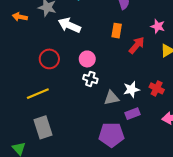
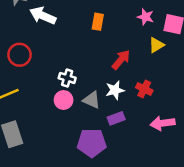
red arrow: (137, 45) -> (121, 60), moved
pink circle: (87, 59) -> (64, 100), moved
gray triangle: (111, 98) -> (92, 100), turned 35

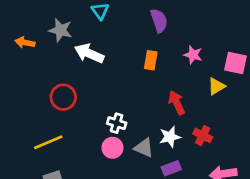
pink star: (145, 17) -> (193, 55), moved
red arrow: (121, 60) -> (177, 103), turned -65

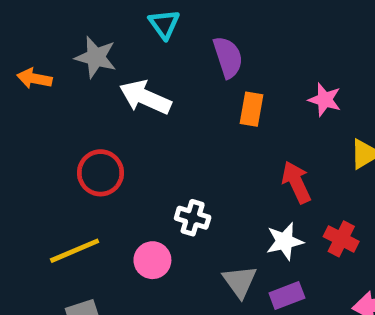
purple semicircle: (159, 21) -> (228, 57), moved
pink circle: (112, 148) -> (152, 260), moved
gray triangle: (144, 148) -> (240, 281), moved, turned 30

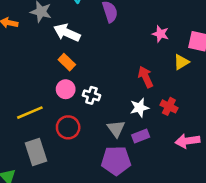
orange rectangle: (252, 109) -> (67, 62), moved, turned -56
red circle: (100, 173) -> (68, 127), moved
pink circle: (152, 260) -> (66, 89), moved

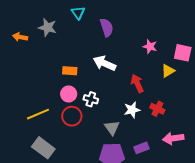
white arrow: (67, 33) -> (105, 63), moved
orange rectangle: (67, 62) -> (70, 71), turned -40
red circle: (68, 127) -> (72, 116), moved
purple rectangle: (141, 136) -> (142, 148), moved
gray rectangle: (36, 152) -> (43, 148), turned -35

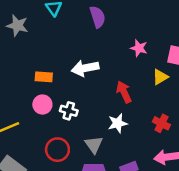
purple semicircle: (107, 27) -> (98, 17), moved
white arrow: (105, 63) -> (85, 68), turned -35
red cross: (157, 109) -> (161, 123), moved
red circle: (72, 116) -> (57, 150), moved

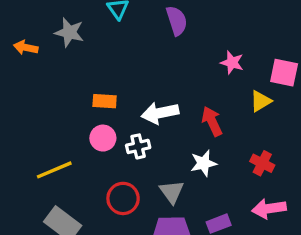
white arrow: (85, 68) -> (160, 113), moved
white cross: (69, 111) -> (138, 146), turned -30

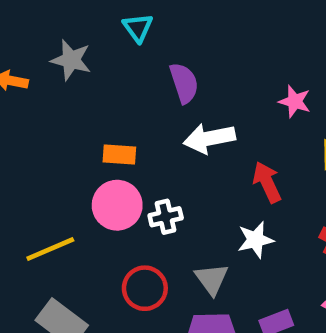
purple semicircle: (177, 21) -> (184, 83), moved
white arrow: (160, 113) -> (209, 138), moved
pink circle: (103, 138) -> (117, 205), size x1.4

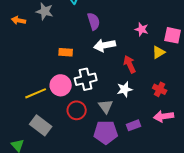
pink circle: (117, 205) -> (61, 85), moved
white cross: (166, 217) -> (86, 79), size x1.5

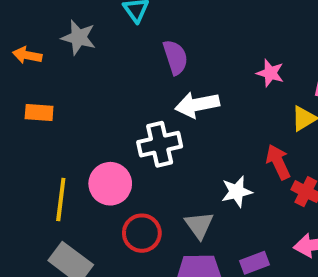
orange rectangle: (66, 52) -> (39, 113), moved
red arrow: (130, 64) -> (278, 162), moved
white cross: (86, 79) -> (160, 144), moved
yellow line: (36, 93) -> (61, 199), turned -60

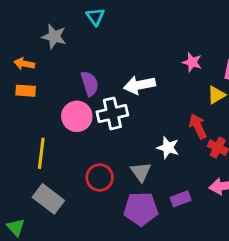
orange arrow: (27, 55) -> (24, 64), moved
purple semicircle: (175, 57) -> (90, 84), moved
pink circle: (110, 184) -> (77, 116), moved
white star: (237, 192) -> (168, 148), turned 30

